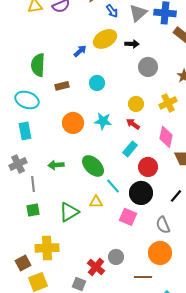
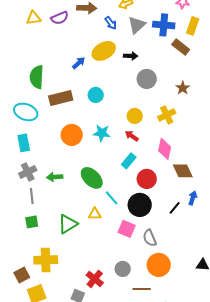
brown rectangle: (62, 86) -> (61, 98), size x1.6
gray cross: (18, 164) -> (28, 172), moved
gray semicircle: (163, 225) -> (150, 238), moved
gray circle: (116, 257) -> (123, 269), moved

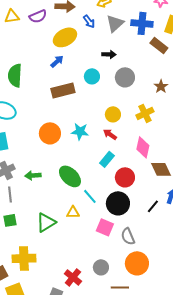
yellow ellipse: (104, 51) -> (65, 37), moved
cyan circle: (96, 95) -> (92, 76), moved
brown rectangle: (61, 98) -> (63, 90), moved

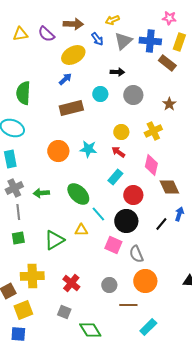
purple semicircle: (38, 16) -> (46, 34), turned 66
red cross: (73, 277) -> (71, 283), moved

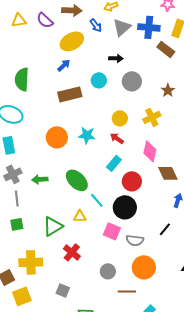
black line: (161, 224) -> (165, 229), moved
gray semicircle: (136, 254) -> (135, 240), turned -60
red cross: (71, 283) -> (72, 252), moved
gray square: (64, 312) -> (63, 290), moved

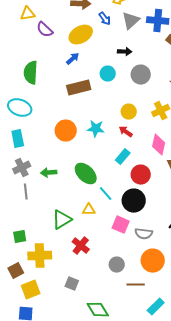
purple semicircle: (45, 20) -> (45, 30), moved
green square: (17, 224) -> (20, 237), moved

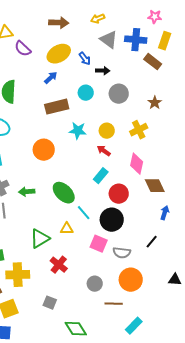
blue arrow: (105, 19) -> (85, 59), moved
gray triangle: (131, 21) -> (109, 40), turned -42
cyan star: (96, 129) -> (78, 131), moved

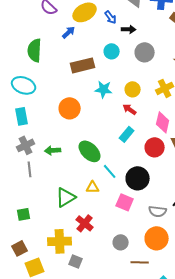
blue arrow: (51, 78) -> (69, 32), moved
red circle: (119, 194) -> (155, 147), moved
gray semicircle: (122, 253) -> (158, 211), moved
yellow cross: (18, 275) -> (60, 241), moved

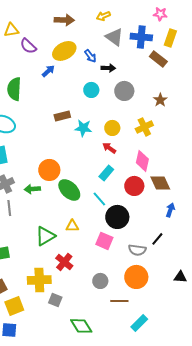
brown rectangle: (83, 65) -> (62, 116), moved, size x0.7
orange circle: (70, 108) -> (49, 170), moved
cyan line: (110, 171) -> (99, 199), moved

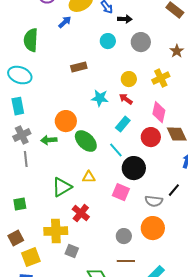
cyan star: (83, 128) -> (100, 98), moved
gray circle: (100, 281) -> (124, 236), moved
brown line: (119, 301) -> (126, 261), moved

